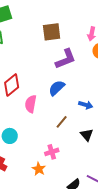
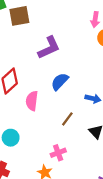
brown square: (52, 32) -> (19, 16), moved
purple L-shape: (66, 59) -> (49, 48), moved

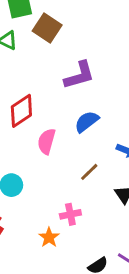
brown square: (19, 16) -> (47, 28), turned 35

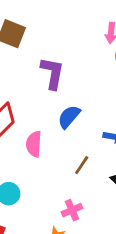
purple L-shape: (79, 75) -> (52, 73), turned -52

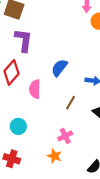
purple L-shape: (52, 73) -> (23, 40), moved

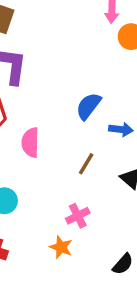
blue semicircle: (59, 68) -> (88, 106), moved

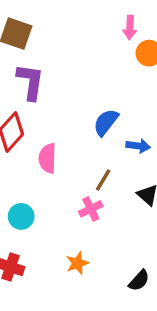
pink cross: (78, 216) -> (91, 209), moved
orange star: (61, 247) -> (77, 263), turned 30

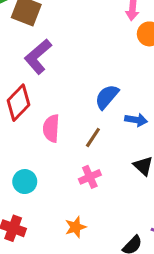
purple L-shape: (30, 82) -> (38, 57), turned -141
brown line: (103, 180) -> (93, 137), moved

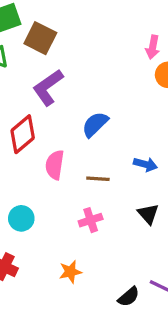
blue semicircle: (107, 97) -> (95, 124), moved
brown line: (93, 137) -> (98, 179), turned 55

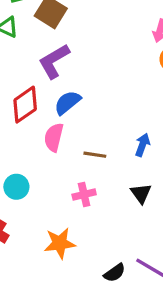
blue semicircle: (95, 124) -> (67, 103), moved
blue arrow: (145, 164) -> (143, 145), turned -90
orange star: (70, 272) -> (60, 243), size x1.4

